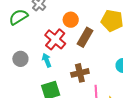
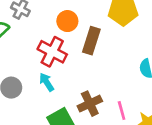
brown cross: (80, 73) -> (90, 104), moved

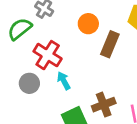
red cross: (52, 52) -> (48, 55), moved

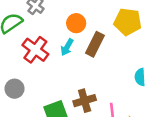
cyan arrow: (64, 81) -> (67, 47), moved, turned -126
gray circle: (29, 83) -> (14, 89), moved

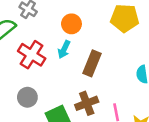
brown rectangle: (95, 44) -> (92, 63), moved
gray circle: (14, 89) -> (27, 97), moved

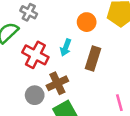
orange circle: (71, 24) -> (87, 22), moved
brown cross: (87, 103) -> (57, 83), moved

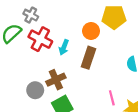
orange circle: (87, 22) -> (91, 31), moved
red cross: (35, 55) -> (40, 39), moved

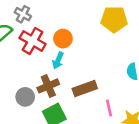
orange circle: (91, 31) -> (63, 39), moved
cyan arrow: (64, 47) -> (58, 60), moved
brown rectangle: (88, 58) -> (85, 88), moved, turned 50

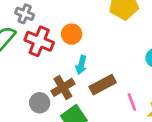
cyan arrow: (58, 60) -> (81, 65), moved

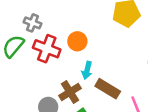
brown rectangle: (103, 85) -> (108, 89), turned 60

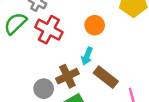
orange circle: (77, 41) -> (95, 25), moved

